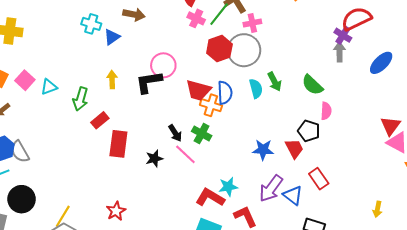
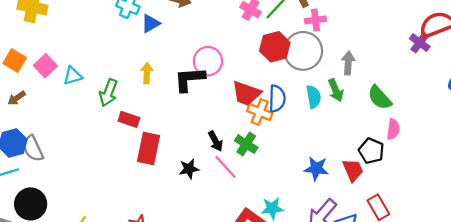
gray arrow: (339, 52) -> (348, 63), moved
red rectangle: (100, 120) -> (129, 119), turned 54

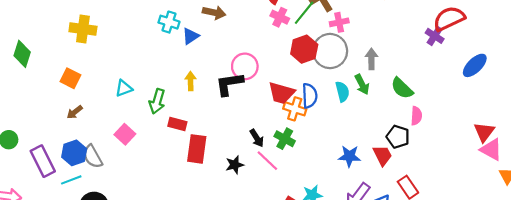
pink square: (45, 66) -> (125, 134), moved

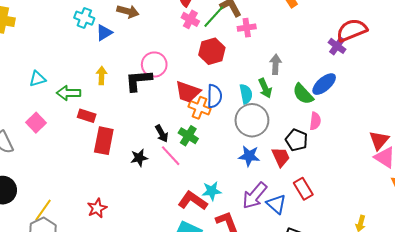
gray circle: (330, 51) -> (252, 120), moved
blue ellipse: (475, 65) -> (324, 84), moved
green arrow: (157, 101) -> (69, 93), turned 70

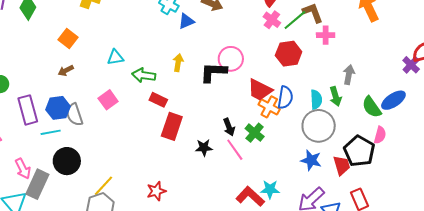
black pentagon: (296, 140) -> (359, 151), size x1.4

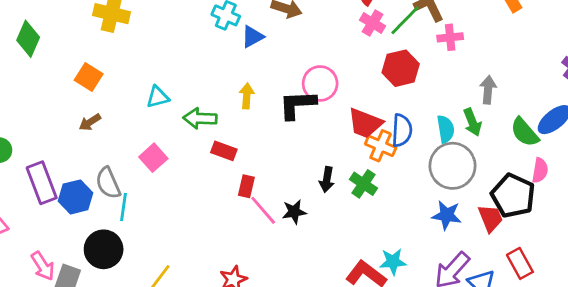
blue hexagon: (58, 108) -> (76, 197), moved
red rectangle: (172, 126) -> (246, 186), size x0.6
black arrow: (229, 127) -> (327, 179), turned 36
cyan line: (51, 132) -> (123, 207), moved, turned -66
pink line: (235, 150) -> (263, 210), moved

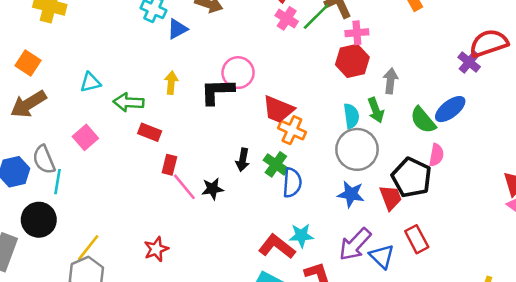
red hexagon: (401, 68) -> (352, 61), moved
brown arrow: (90, 122) -> (28, 104), size x1.8
blue semicircle: (402, 130) -> (292, 183), moved

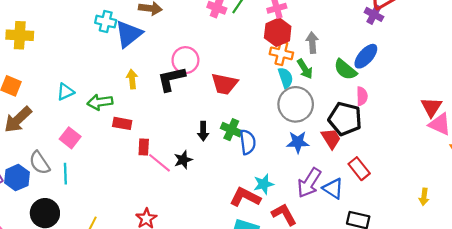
blue triangle: (177, 29) -> (129, 34), size x1.6
orange cross: (292, 130) -> (281, 53), moved
cyan line: (58, 182) -> (65, 174), moved

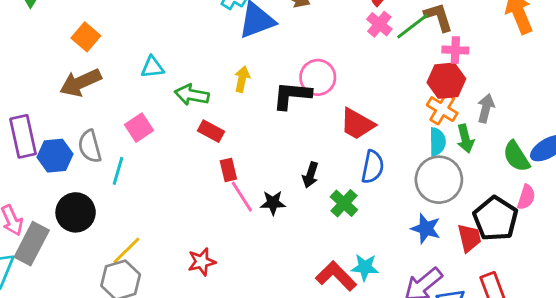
green cross: (231, 130) -> (344, 203), moved
blue semicircle: (248, 142) -> (373, 167), moved
red rectangle: (144, 147) -> (228, 170), turned -35

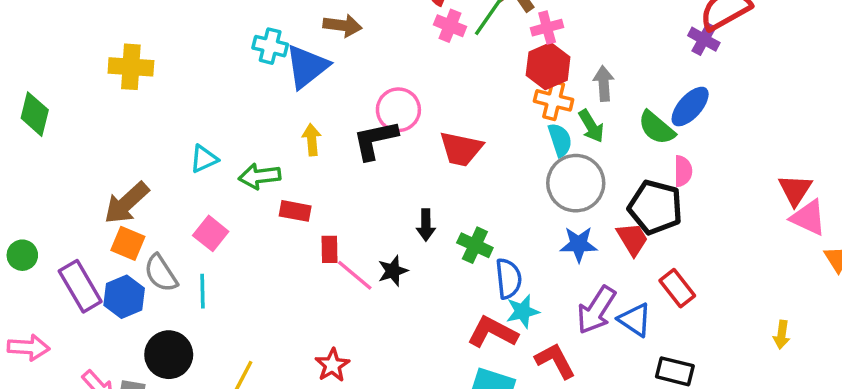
orange square: (86, 37) -> (128, 243), moved
blue semicircle: (373, 167) -> (508, 279), moved
red rectangle: (228, 170) -> (329, 249), turned 30

